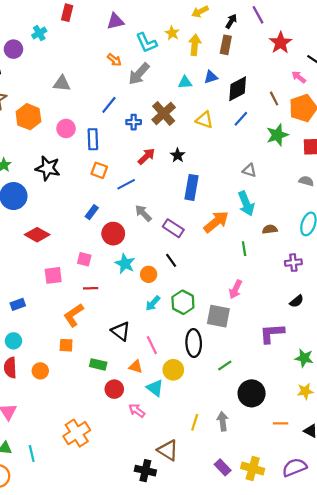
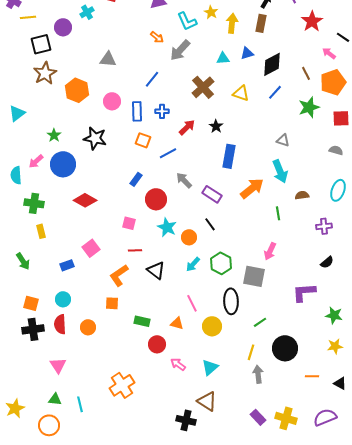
blue cross: (134, 122) -> (162, 111), moved
pink square: (53, 275) -> (91, 248), moved, turned -30
black triangle: (121, 331) -> (156, 270), moved
cyan triangle: (155, 388) -> (210, 367), moved, turned 42
yellow line: (195, 422) -> (251, 352), moved

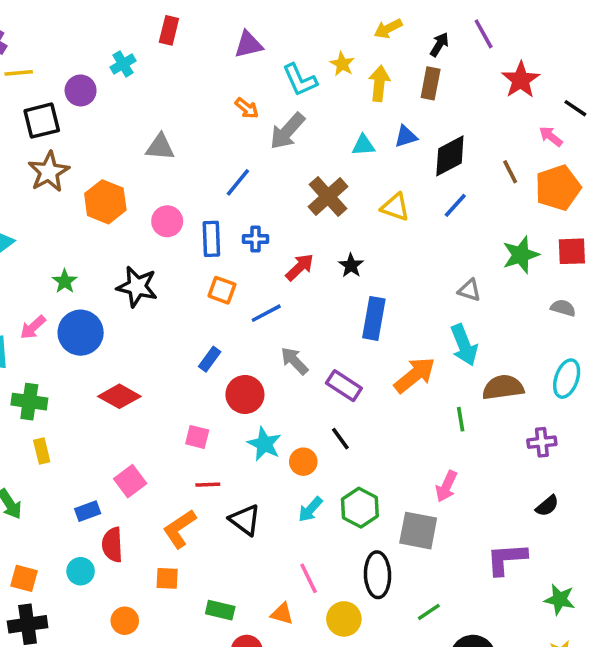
green star: (309, 107) -> (521, 255), moved
brown semicircle: (302, 195) -> (503, 387), size x1.6
red semicircle: (60, 324) -> (112, 545), moved

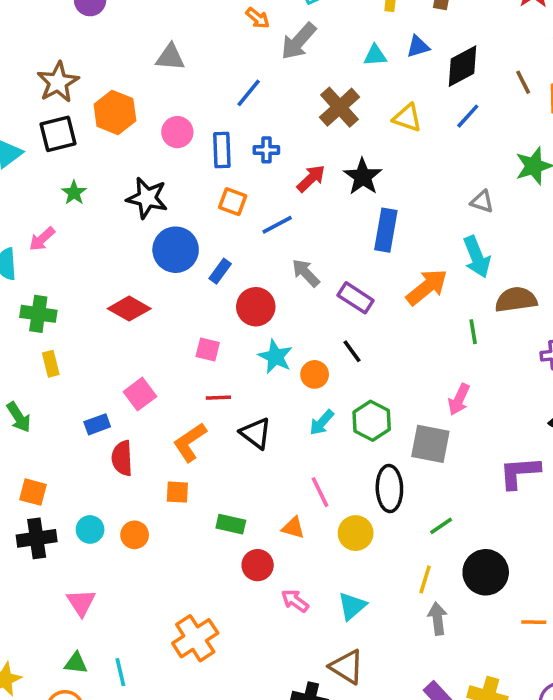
black square: (42, 121) -> (58, 134), moved
black star: (351, 265) -> (363, 177), size x1.5
blue circle: (81, 333) -> (176, 250), moved
cyan circle: (81, 571) -> (90, 529), moved

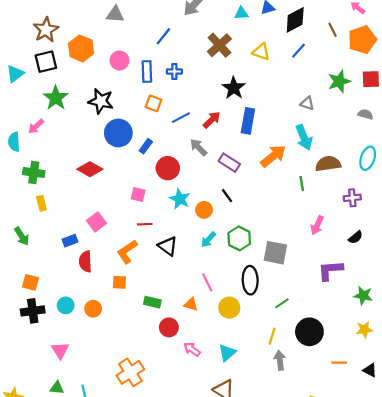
red arrow: (311, 178) -> (212, 120), moved
green star: (74, 193) -> (56, 98), size x1.6
pink arrow: (459, 399) -> (317, 225), moved

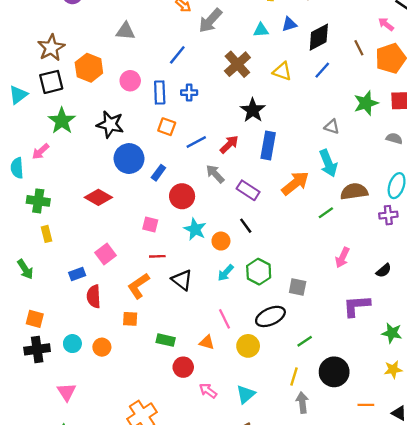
green line: (302, 184) -> (326, 213), turned 64
purple cross: (352, 198) -> (388, 215), moved
gray square: (275, 253) -> (298, 287), size x0.7
black ellipse: (250, 280) -> (270, 316), turned 68

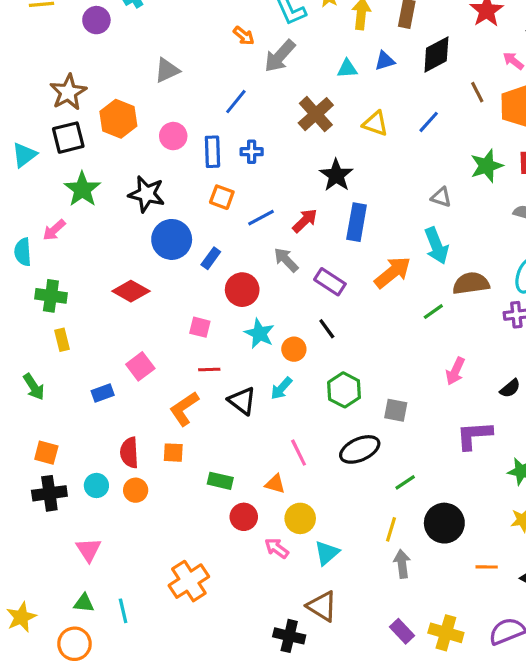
gray triangle: (125, 31) -> (167, 70), turned -30
black diamond: (319, 37) -> (436, 55), moved
cyan arrow: (226, 273) -> (281, 388), moved
red semicircle: (94, 296) -> (129, 453), moved
yellow circle: (248, 346) -> (300, 518), moved

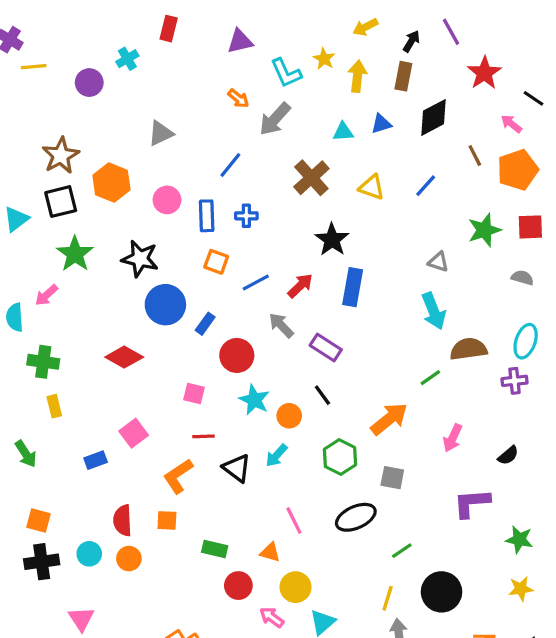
orange arrow: (393, 272) -> (389, 419), moved

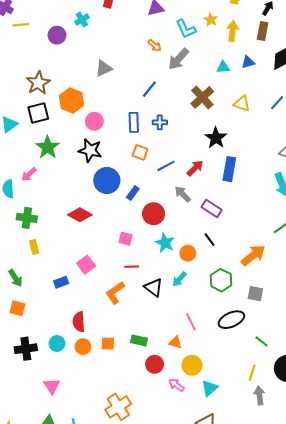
pink circle: (167, 200) -> (94, 121), moved
orange square: (38, 520) -> (18, 308), moved
orange square: (167, 520) -> (108, 344), moved
green line: (402, 551) -> (262, 341), turned 72

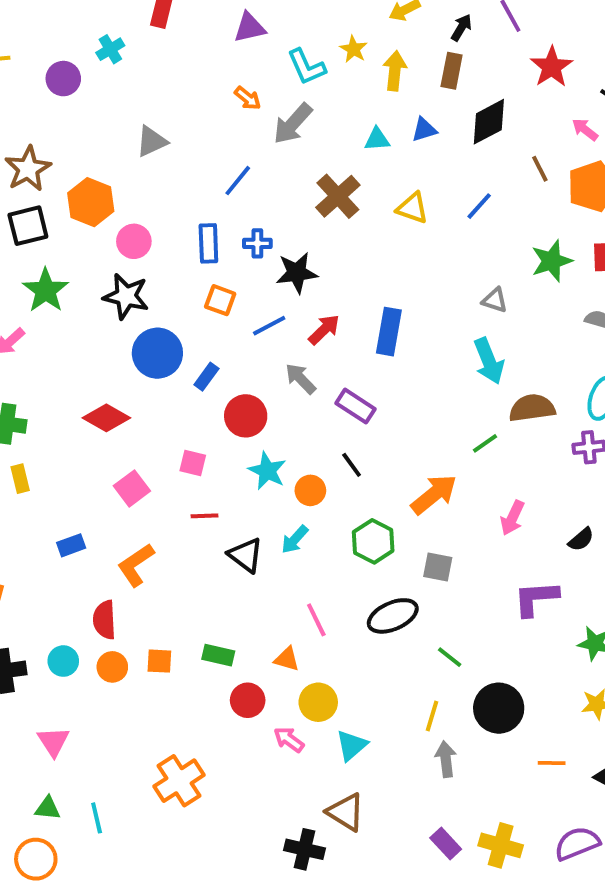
black star: (216, 138) -> (297, 273), moved, turned 30
pink square: (86, 265) -> (132, 488), moved
orange L-shape: (115, 293) -> (136, 565), moved

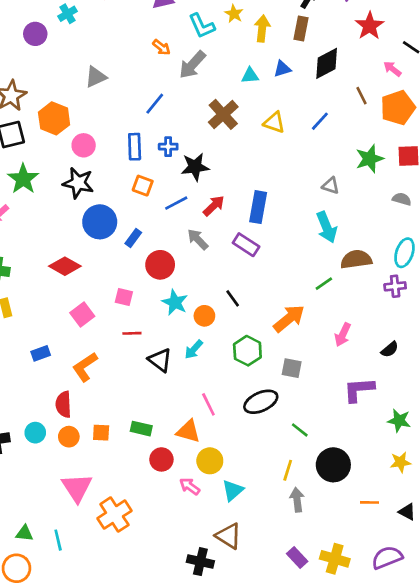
purple rectangle: (355, 406) -> (246, 245), moved
orange triangle: (287, 659) -> (188, 431), size x1.4
pink triangle: (53, 741) -> (77, 488), moved, size x1.4

